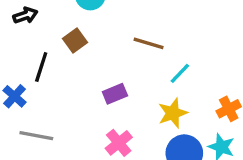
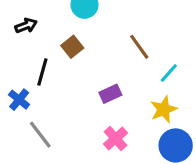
brown line: (149, 43) -> (139, 47), turned 40
gray line: (36, 136) -> (40, 135), turned 44

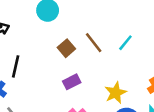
brown square: (72, 47) -> (66, 48), moved
cyan line: (169, 73) -> (125, 43), moved

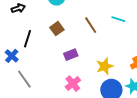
cyan line: (125, 43) -> (118, 19), moved, turned 64
brown square: (66, 48) -> (57, 29), moved

